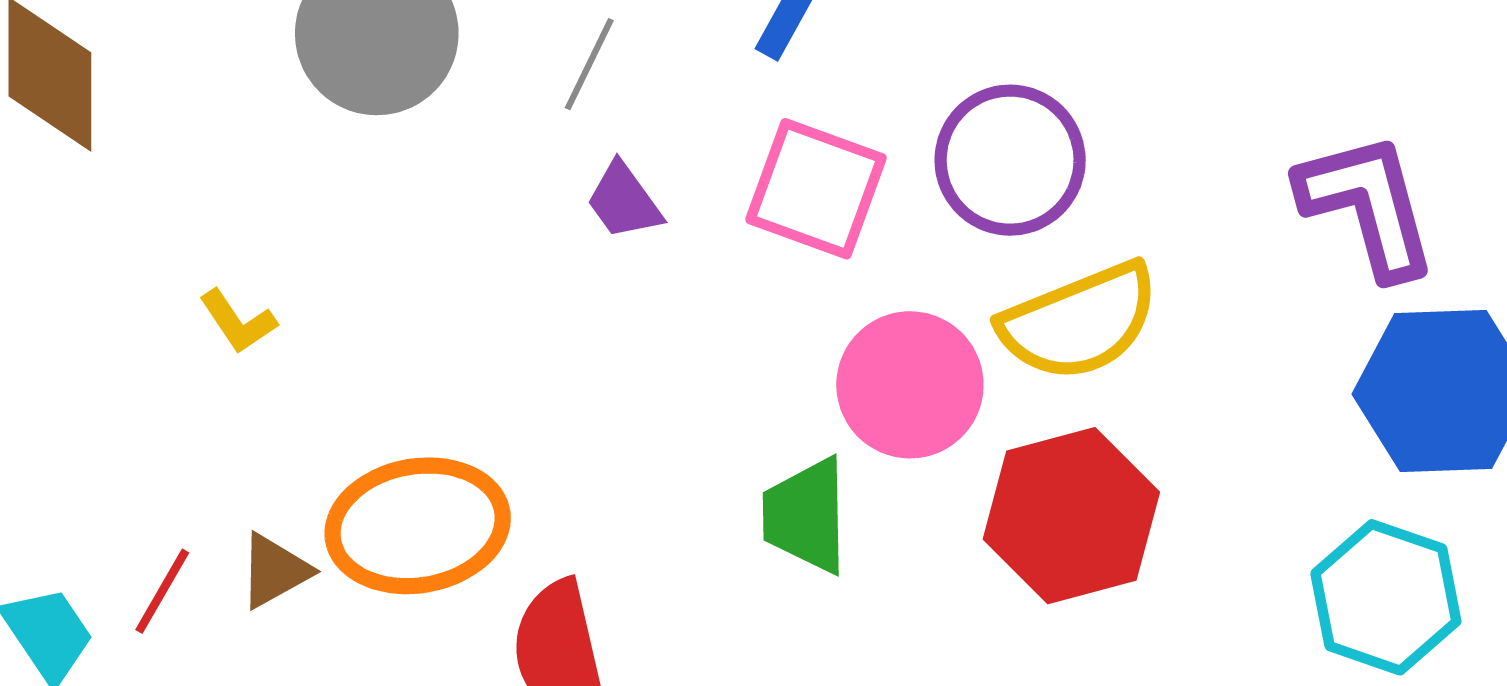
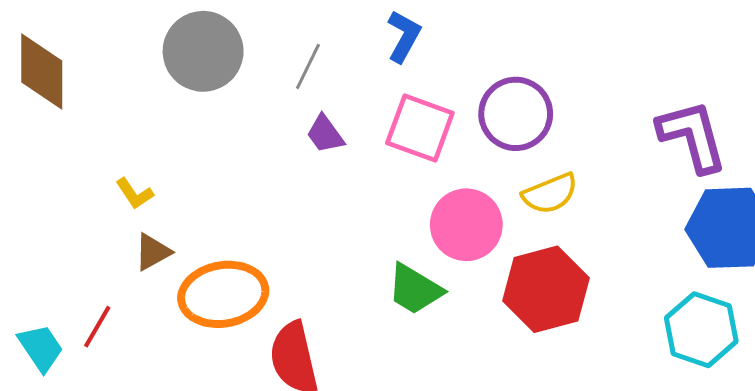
yellow semicircle: (1080, 322) -> (550, 194), size x0.7
green trapezoid: (806, 516) -> (415, 289), turned -58
brown triangle: (275, 571) -> (153, 252), moved

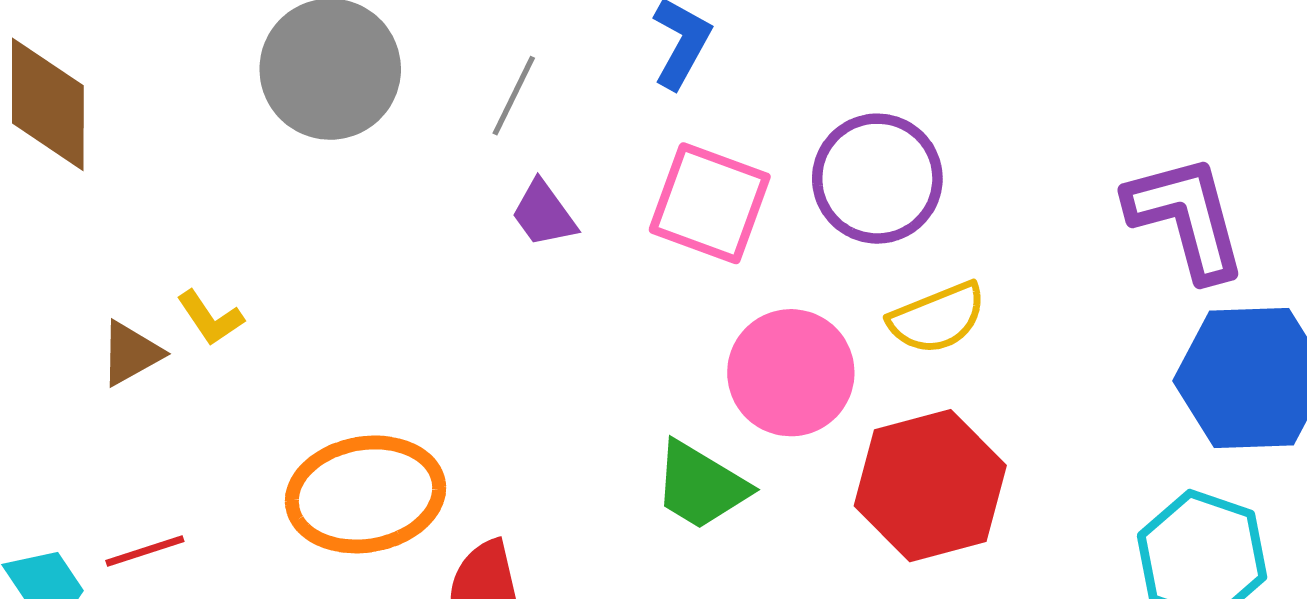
brown triangle: (153, 252) -> (131, 353), moved
red line: (97, 327) -> (145, 551), turned 42

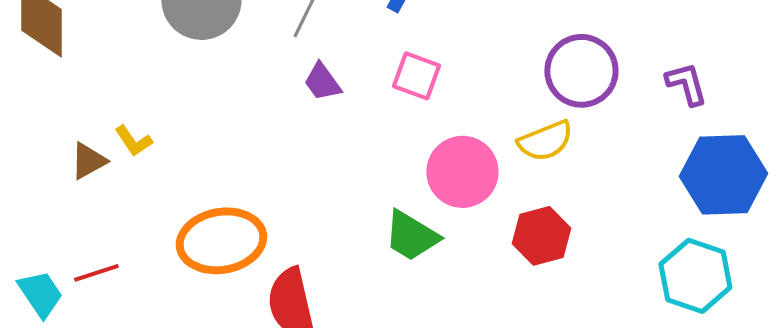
purple circle: (877, 179) -> (581, 71), moved
pink square: (710, 203) -> (416, 76), size x0.7
purple L-shape: (1186, 217) -> (686, 84), size x0.6
red hexagon: (930, 486) -> (541, 236), size x0.7

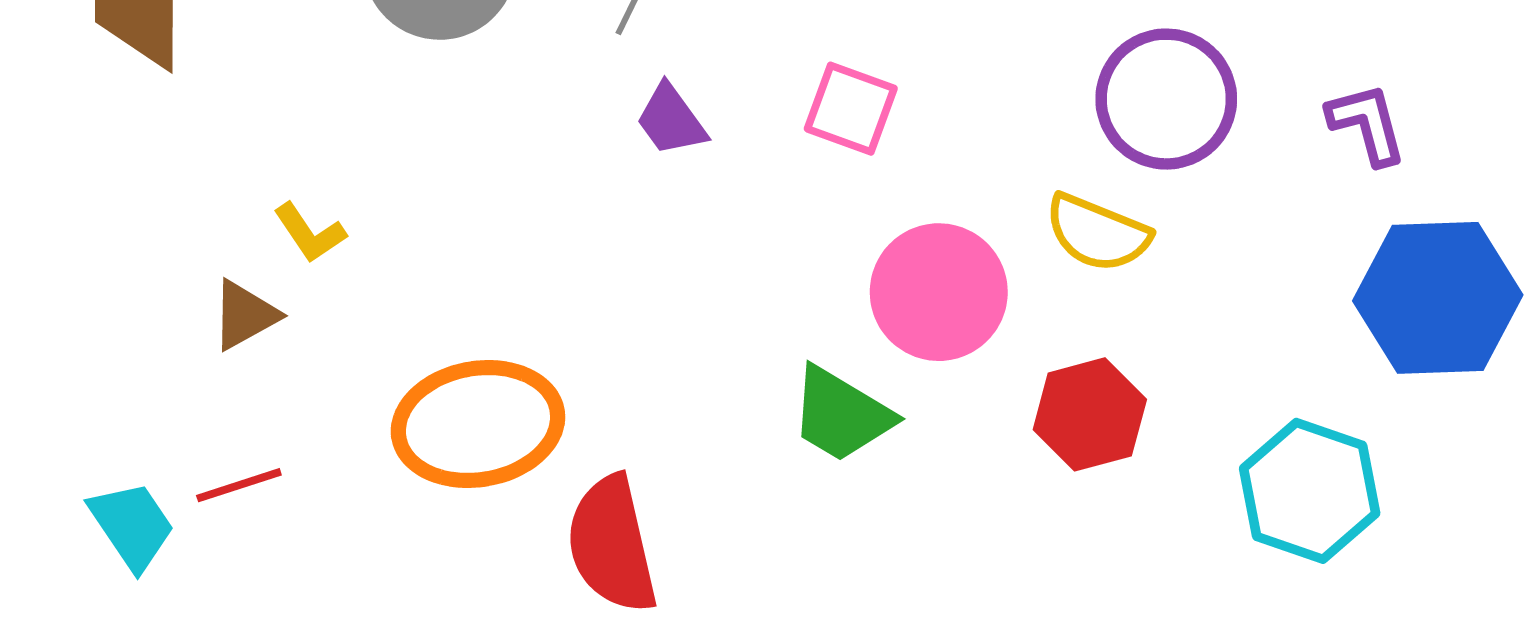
yellow semicircle: (545, 141) -> (1097, 233), turned 44
brown triangle: (88, 161) -> (245, 315), moved
cyan hexagon: (695, 276) -> (1310, 491), moved

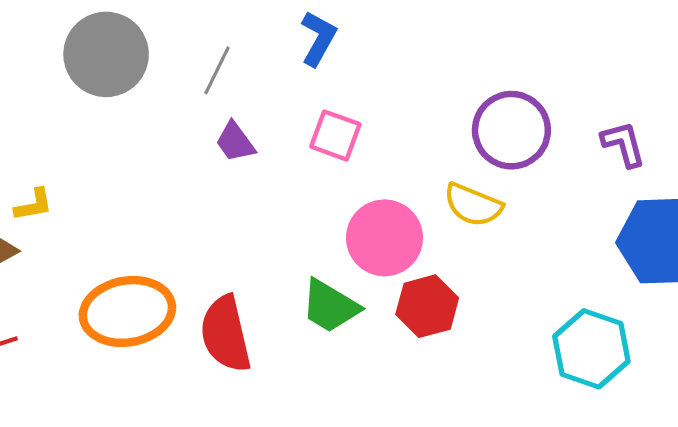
yellow L-shape: (310, 233) -> (34, 205), turned -66
red hexagon: (1090, 414) -> (427, 306), moved
red semicircle: (612, 544) -> (226, 334), moved

